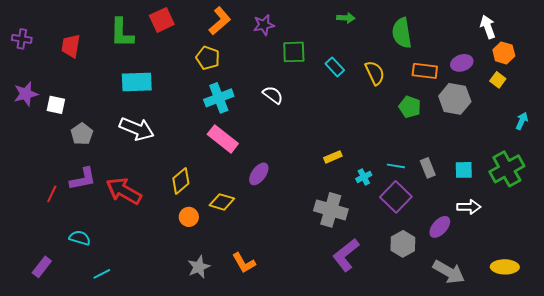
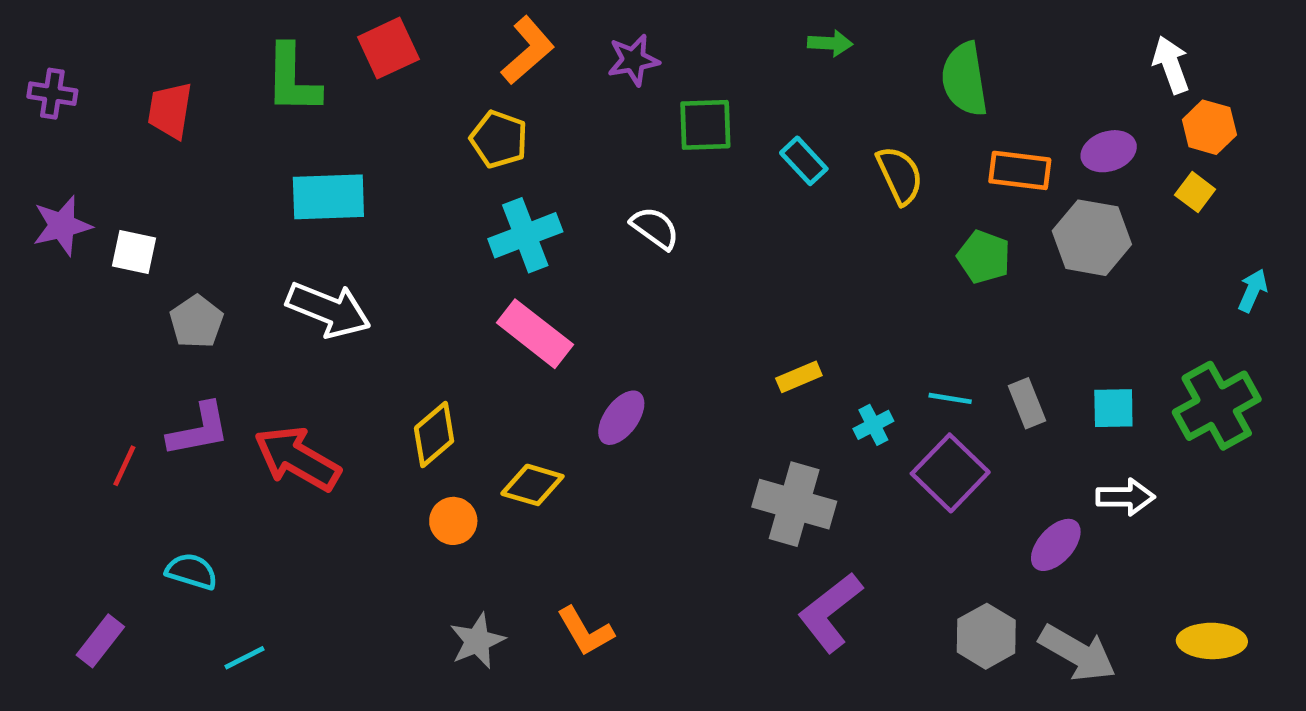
gray hexagon: (403, 244) -> (986, 636), moved

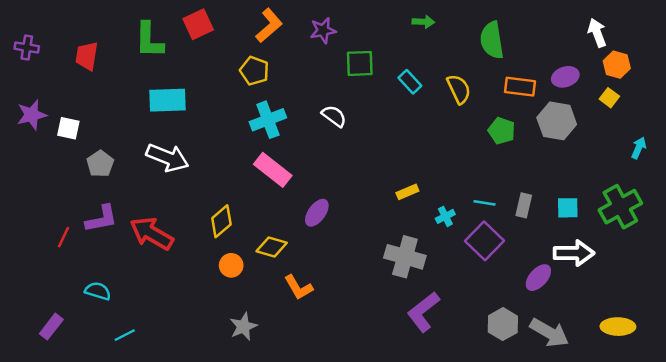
gray rectangle: (1027, 403) -> (524, 205), turned 35
white arrow: (1125, 497) -> (574, 253), size x1.4
orange L-shape: (585, 631) -> (298, 287), moved

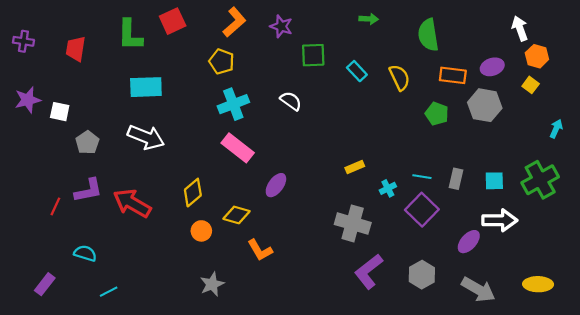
purple star: (323, 30) -> (281, 26), turned 30
gray hexagon: (503, 324) -> (422, 275), moved

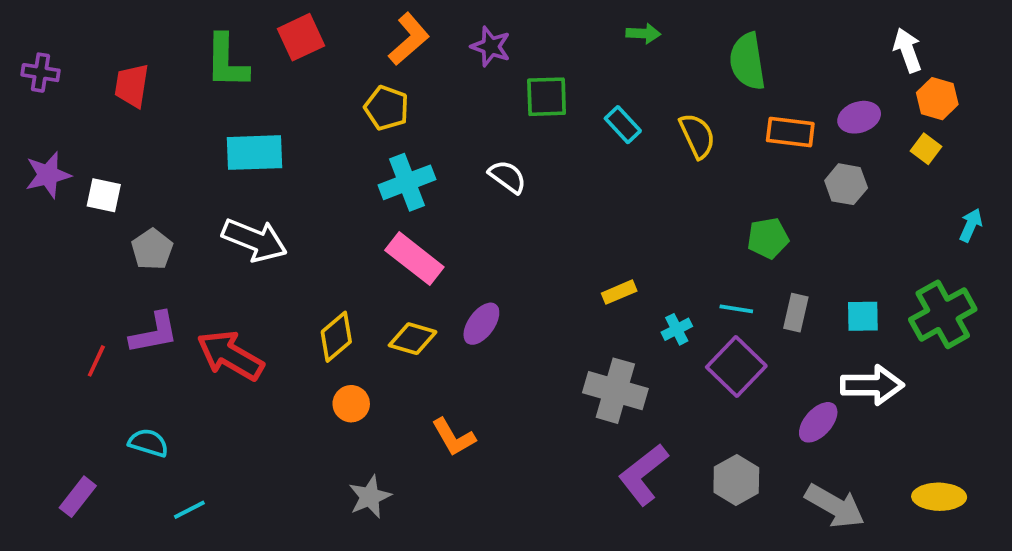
gray hexagon: (485, 105) -> (846, 184), size x0.7
green pentagon: (437, 114) -> (768, 238), moved, turned -30
yellow diamond: (237, 215) -> (413, 339), moved

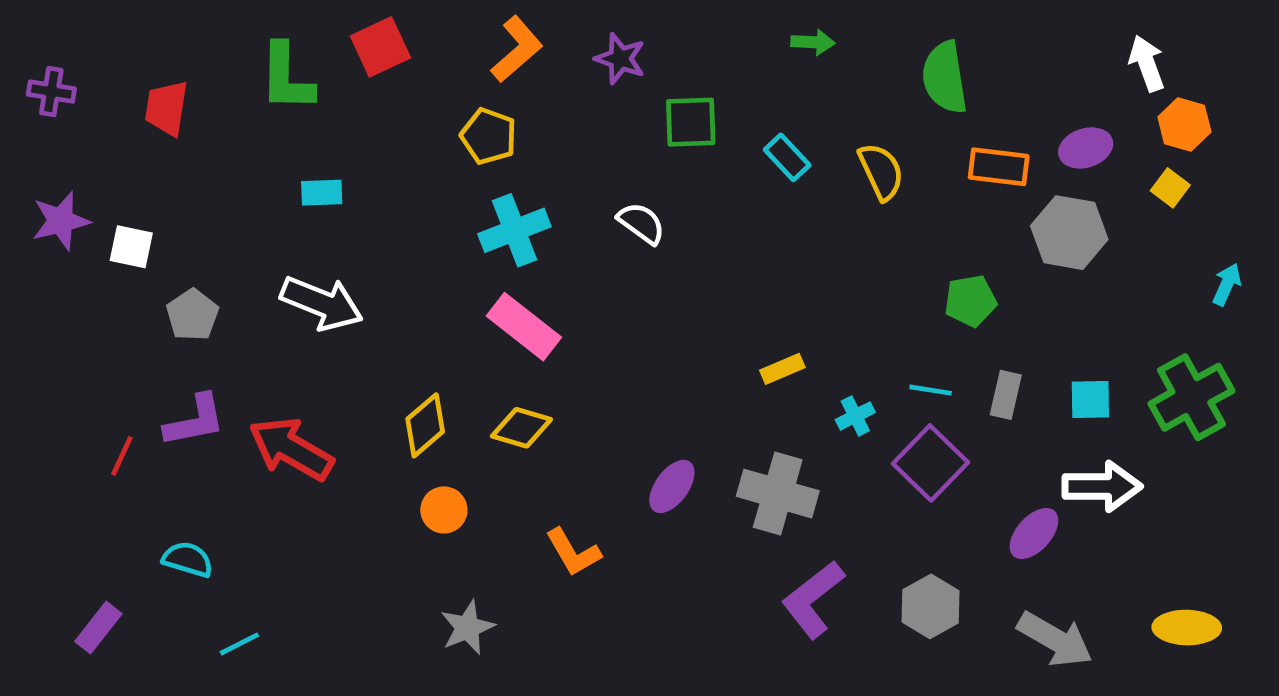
cyan rectangle: (254, 153) -> (322, 193), size x0.6
gray hexagon: (846, 184) -> (1069, 233), size x1.4
purple ellipse: (481, 324) -> (672, 486), moved

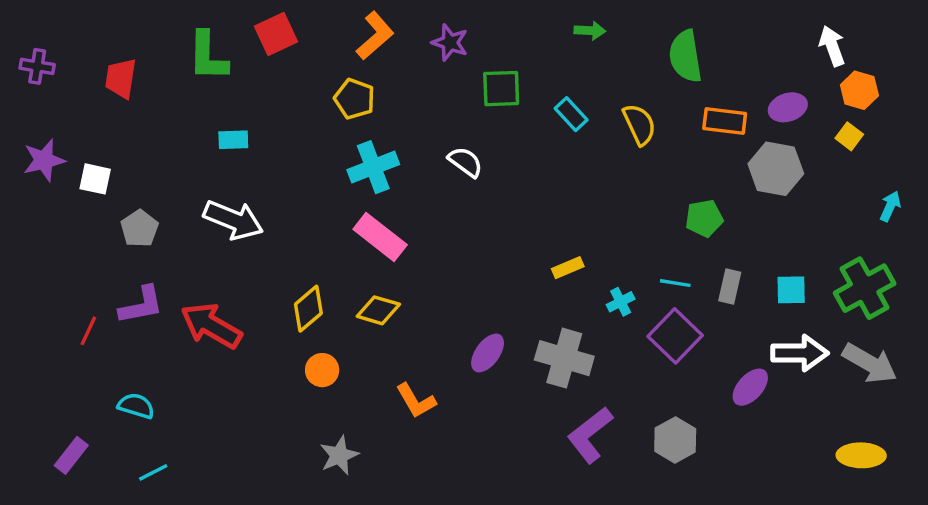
gray arrow: (1055, 639) -> (870, 363), moved
cyan line: (239, 644) -> (153, 472), moved

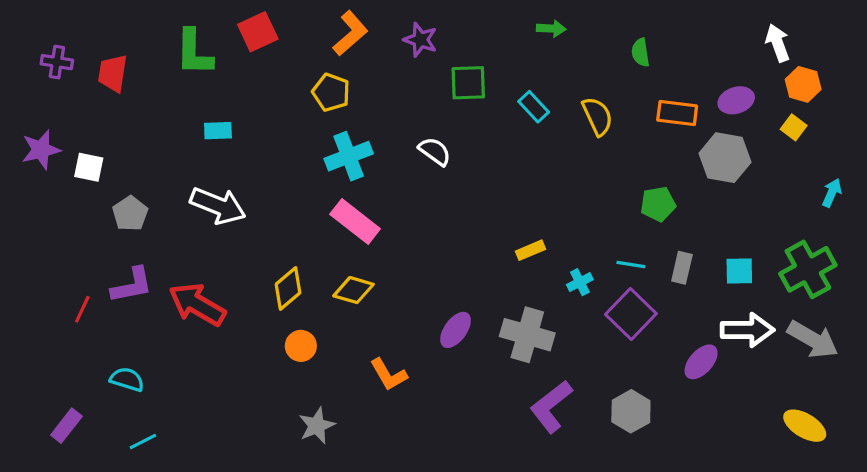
green semicircle: (685, 56) -> (640, 52), size x0.6
purple cross: (37, 66) -> (57, 62), moved
yellow ellipse: (861, 455) -> (805, 426), turned 30

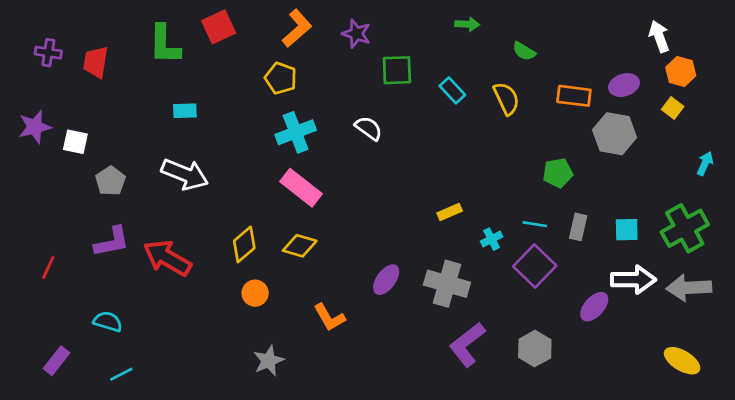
green semicircle: (640, 52) -> (524, 51), moved, turned -50
red line: (82, 309) -> (48, 267), moved
gray arrow: (813, 340) -> (689, 288), turned 147

